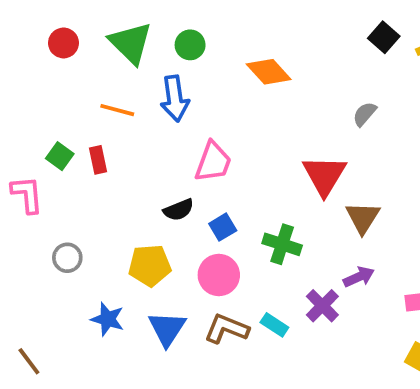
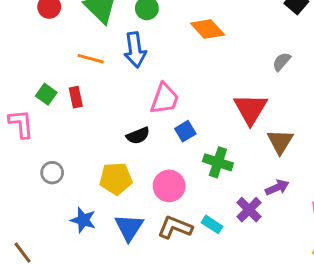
blue square: (223, 227) -> (185, 131), moved

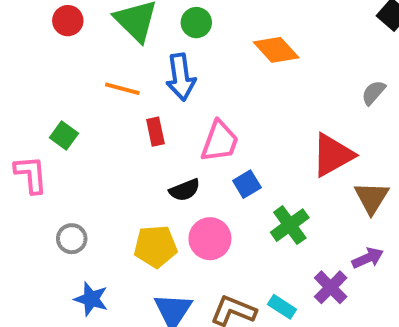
red rectangle: (76, 97) -> (155, 132), moved
red triangle: (250, 109) -> (333, 155), turned 30
green cross: (218, 162) -> (290, 225), turned 36
pink circle: (169, 186) -> (210, 239), moved
blue star: (83, 220) -> (91, 299), moved

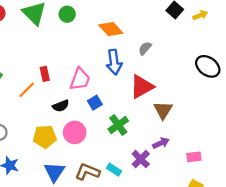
blue arrow: (181, 77) -> (114, 62), moved
orange line: (122, 89) -> (27, 90), moved, turned -60
gray semicircle: (373, 93) -> (145, 48), moved

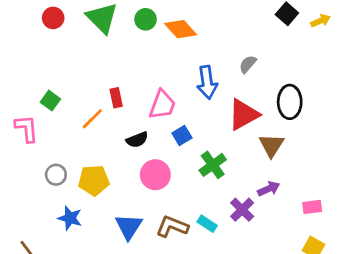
orange diamond: (111, 29) -> (181, 29), moved
black ellipse: (208, 66) -> (290, 102), moved, turned 55
yellow pentagon: (45, 137) -> (94, 180), moved

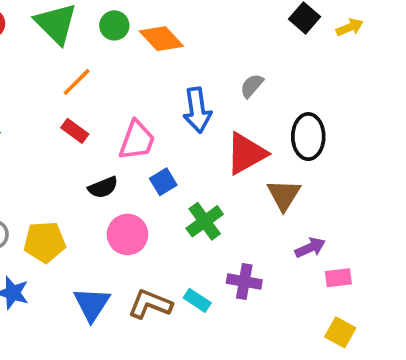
red rectangle: (116, 98) -> (75, 131), turned -42
orange line: (92, 119) -> (77, 82), moved
purple arrow: (269, 189) -> (310, 248), moved
purple cross: (242, 210) -> (244, 282), turned -35

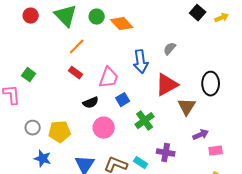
black ellipse: (308, 137) -> (211, 84), moved

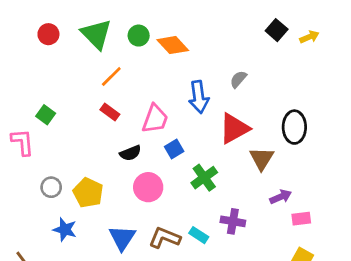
yellow pentagon: (60, 132) -> (88, 193), turned 30

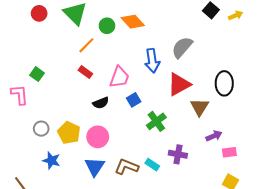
green circle: (139, 36) -> (107, 26), moved
gray semicircle: (238, 79) -> (182, 47), size x1.6
pink circle: (148, 187) -> (98, 137), moved

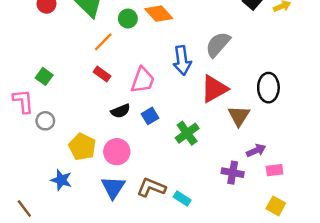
blue square: (134, 100) -> (150, 116), moved
gray circle: (41, 129) -> (45, 121), moved
purple cross: (178, 154) -> (233, 173), moved
cyan rectangle: (152, 165) -> (182, 199), moved

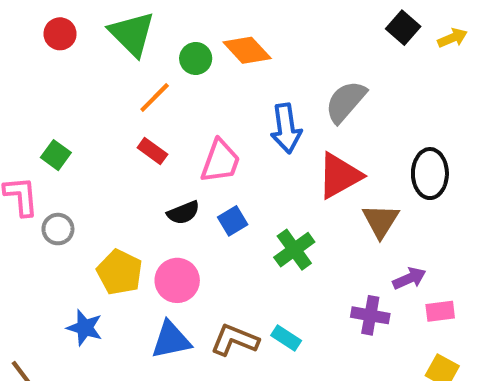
blue triangle: (113, 187) -> (171, 340), turned 45
cyan rectangle: (182, 199) -> (286, 338), moved

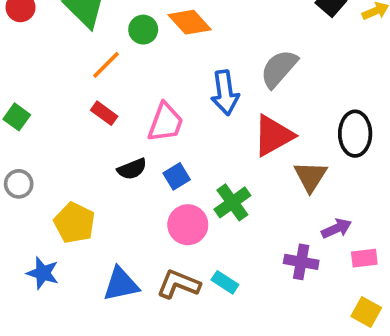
pink circle: (177, 280) -> (188, 225), moved

